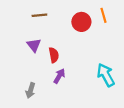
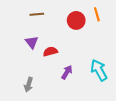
red semicircle: (54, 55) -> (50, 52), turned -96
purple arrow: (59, 76) -> (67, 72), moved

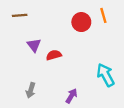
brown line: (37, 14) -> (20, 15), moved
purple arrow: (67, 72) -> (71, 96), moved

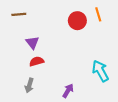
red semicircle: (54, 55) -> (37, 61), moved

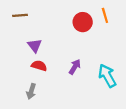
red semicircle: (37, 61) -> (39, 66), turned 32
purple arrow: (68, 91) -> (75, 67), moved

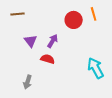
red semicircle: (39, 66) -> (48, 59), moved
purple arrow: (75, 67) -> (53, 41), moved

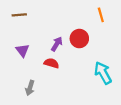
red circle: (74, 20) -> (79, 39), moved
purple triangle: (31, 41) -> (22, 50), moved

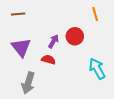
purple triangle: (22, 50) -> (21, 47), size x1.5
gray arrow: (30, 88) -> (28, 83), size x1.5

